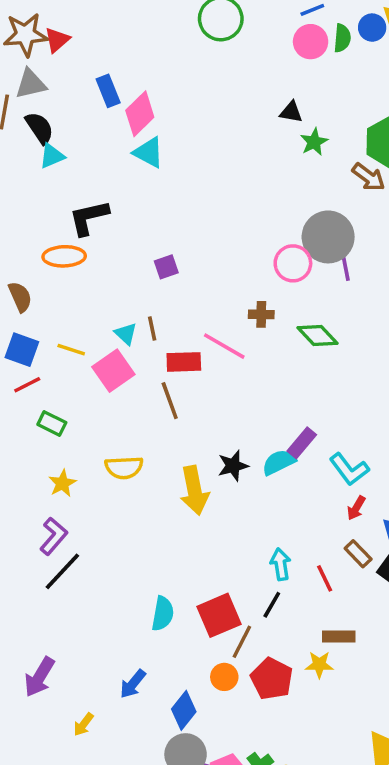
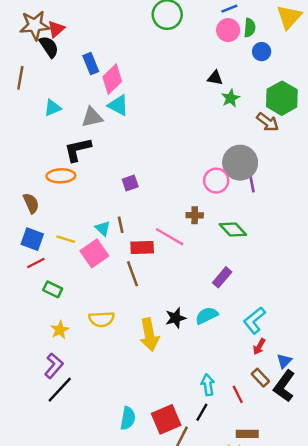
blue circle: (372, 28) -> (262, 52), moved
gray triangle: (31, 84) -> (92, 117), moved
black semicircle: (39, 128) -> (49, 47), moved
purple rectangle: (302, 443) -> (222, 277), moved
cyan L-shape: (349, 469) -> (254, 320), turned 88

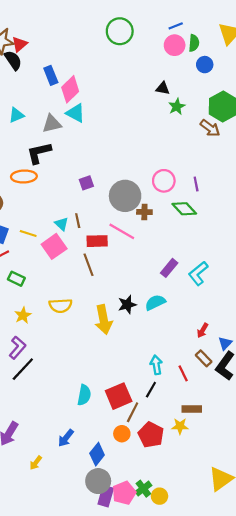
gray circle: (240, 163) -> (125, 196), moved
green diamond: (233, 230) -> (184, 209), moved
cyan L-shape: (254, 320) -> (198, 273), moved

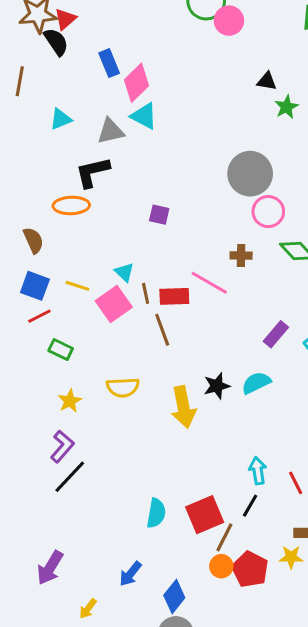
pink circle: (175, 45) -> (229, 21), moved
purple square: (86, 183) -> (159, 215), turned 32
gray circle: (125, 196) -> (250, 174), moved
brown line: (78, 221) -> (146, 293), moved
orange circle: (122, 434) -> (221, 566), moved

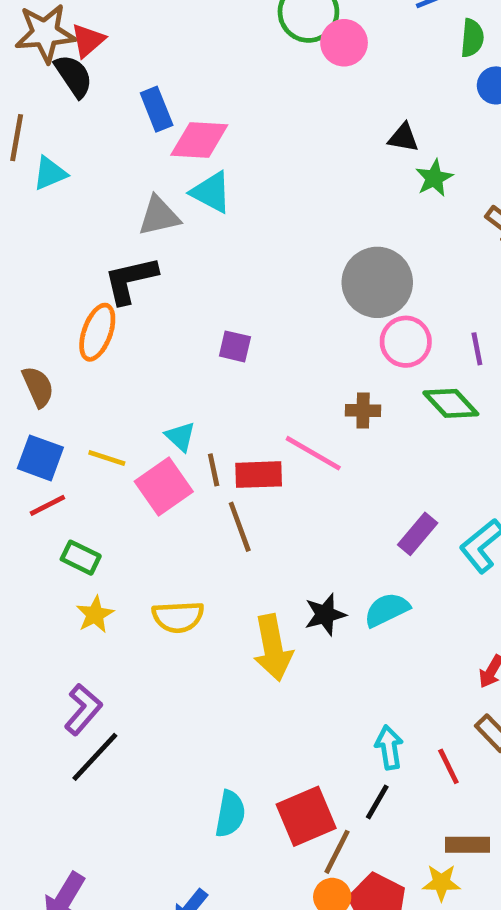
pink diamond: (136, 83) -> (199, 140), turned 48
cyan triangle: (61, 119) -> (50, 173), moved
orange ellipse: (71, 205) -> (97, 332), turned -68
yellow star: (70, 401) -> (95, 615), moved

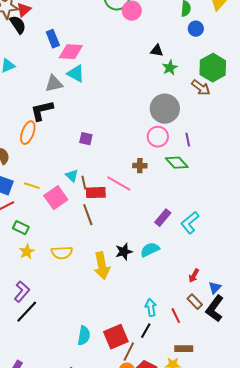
gray circle: (377, 282) -> (165, 109), moved
cyan triangle: (180, 437) -> (72, 176), moved
brown line: (214, 470) -> (84, 183), moved

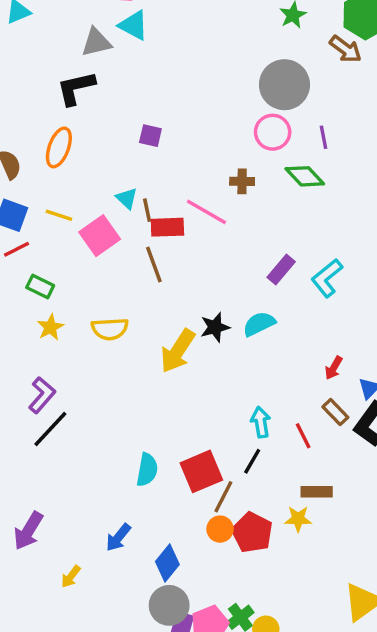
orange ellipse: (28, 133) -> (59, 147), moved
yellow arrow: (102, 266) -> (178, 351), turned 44

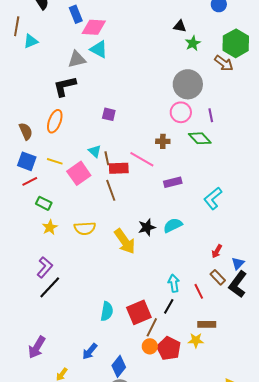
purple rectangle: (281, 270) -> (173, 182), moved, turned 36
yellow arrow: (178, 351) -> (125, 241), turned -68

